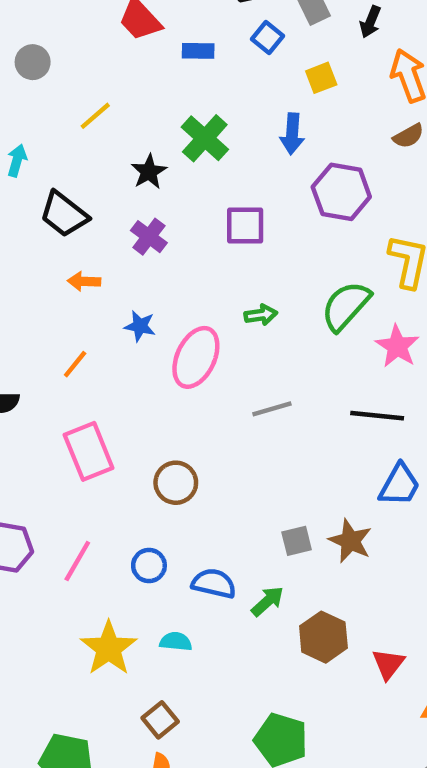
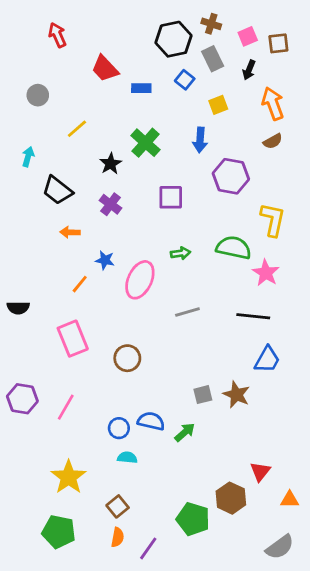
green semicircle: (346, 306) -> (234, 248), turned 60
orange line: (75, 364) -> (80, 284), moved
blue circle: (149, 565) -> (119, 428), moved
brown hexagon: (323, 637) -> (231, 498), moved
yellow star: (109, 648) -> (69, 477), moved

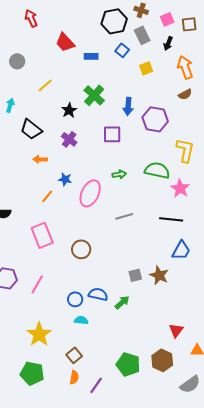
blue arrow: (200, 140) -> (128, 106), moved
brown hexagon: (231, 498) -> (162, 360), moved

